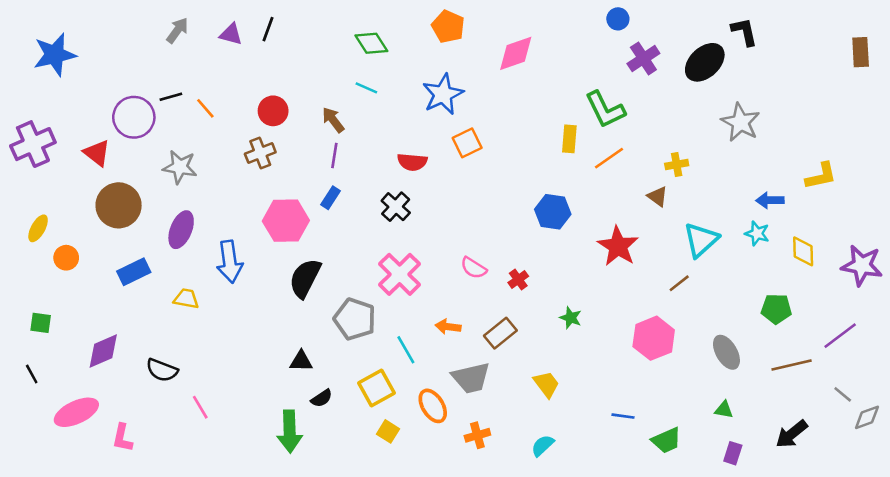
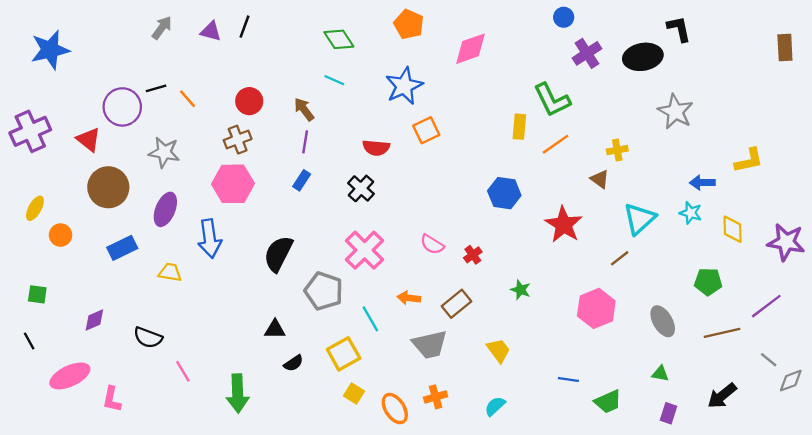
black ellipse: (705, 62) -> (643, 57), turned 33
pink hexagon: (286, 221) -> (233, 184), moved
purple diamond: (103, 351) -> (94, 320), size x0.7
orange ellipse: (433, 406) -> (395, 409), moved
green arrow: (290, 431) -> (238, 393), moved

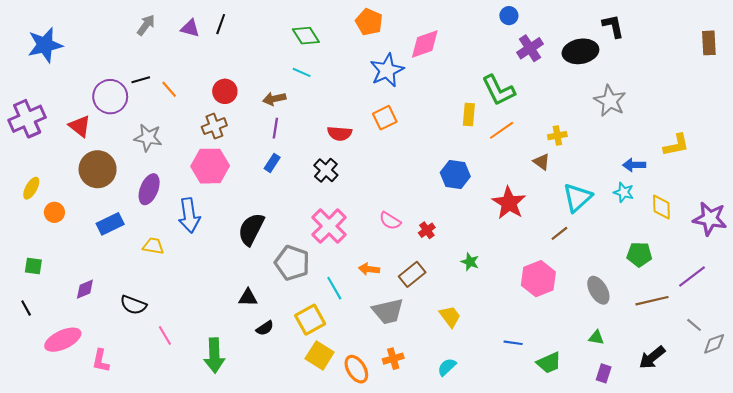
blue star: (404, 86) -> (387, 70), moved
brown arrow: (304, 109) -> (274, 99), turned -65
yellow square: (354, 393) -> (320, 355), size x1.5

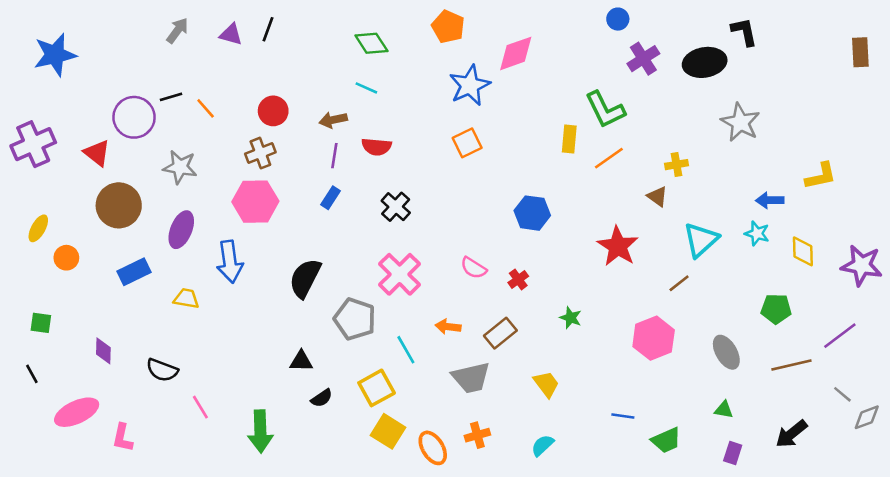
red semicircle: (340, 133) -> (377, 147), moved
blue hexagon: (455, 174) -> (532, 213), moved
purple diamond: (85, 289) -> (103, 351), turned -65

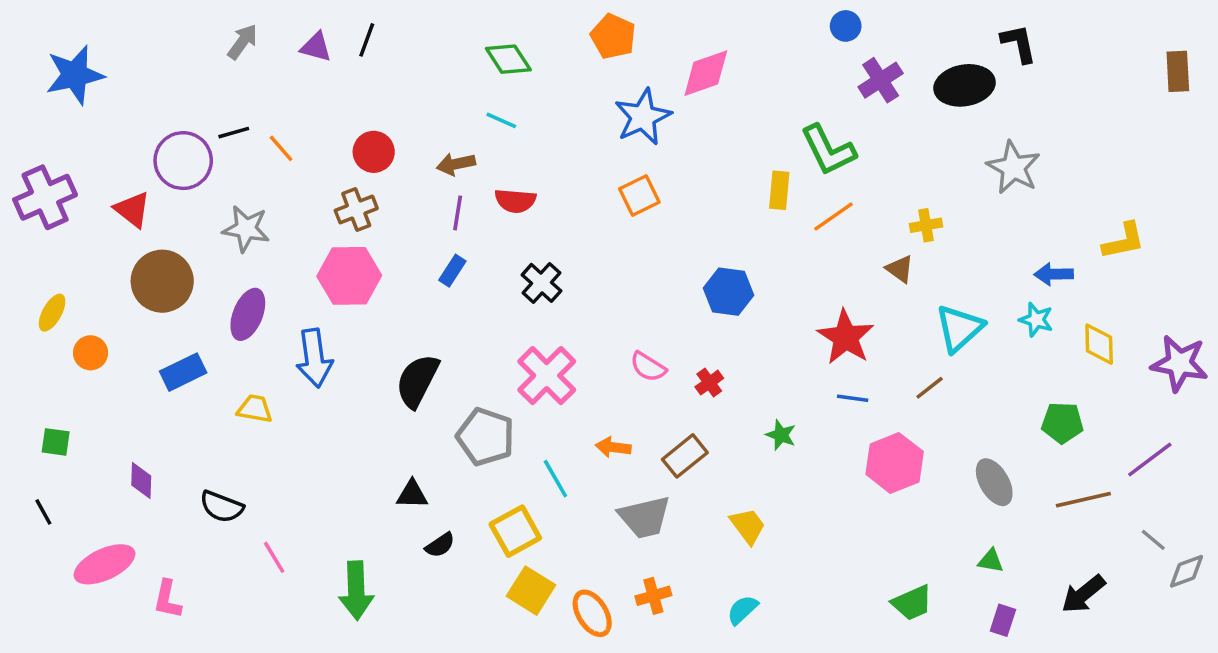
blue line: (623, 416) -> (853, 398), moved

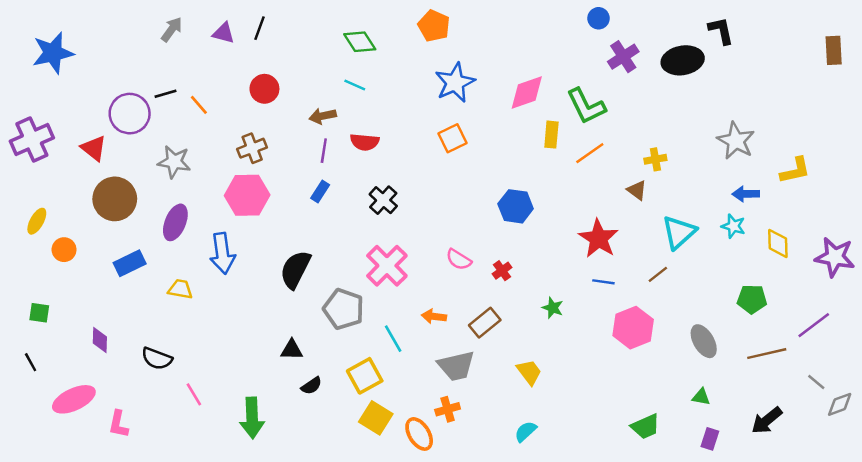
pink diamond: (706, 73) -> (527, 93), moved
red circle: (374, 152) -> (264, 89), moved
gray star: (1013, 168) -> (736, 141), moved
orange cross: (653, 596) -> (448, 409), moved

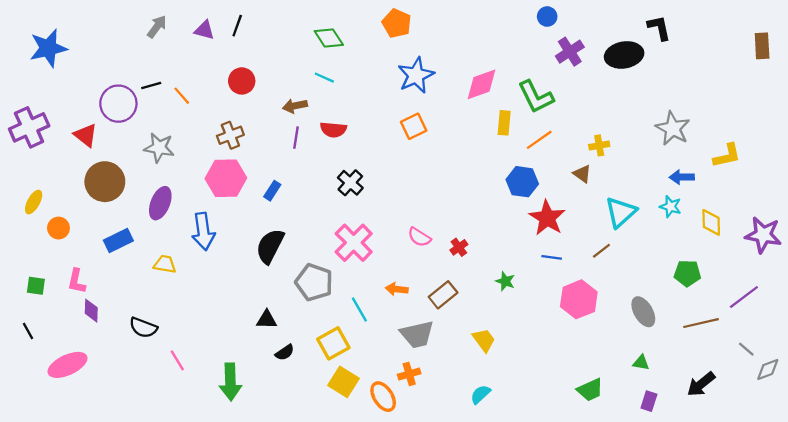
blue rectangle: (320, 191) -> (272, 191), moved
blue hexagon: (516, 206) -> (522, 182), moved
pink L-shape: (118, 424) -> (77, 281), moved

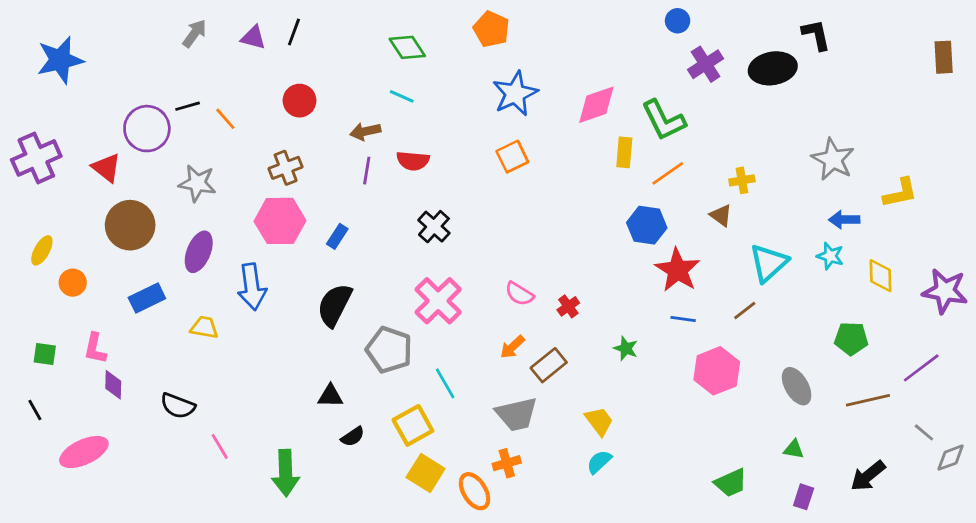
orange arrow: (397, 289) -> (512, 347), moved, turned -50
cyan semicircle: (480, 394) -> (599, 462), moved

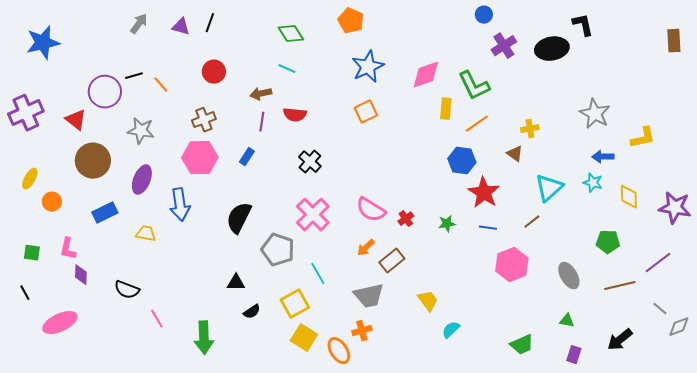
blue rectangle: (337, 236) -> (247, 157), moved
pink semicircle: (519, 294) -> (371, 210), size x1.4
green star: (626, 348) -> (447, 224), moved, turned -30
cyan semicircle: (599, 462) -> (451, 330), moved

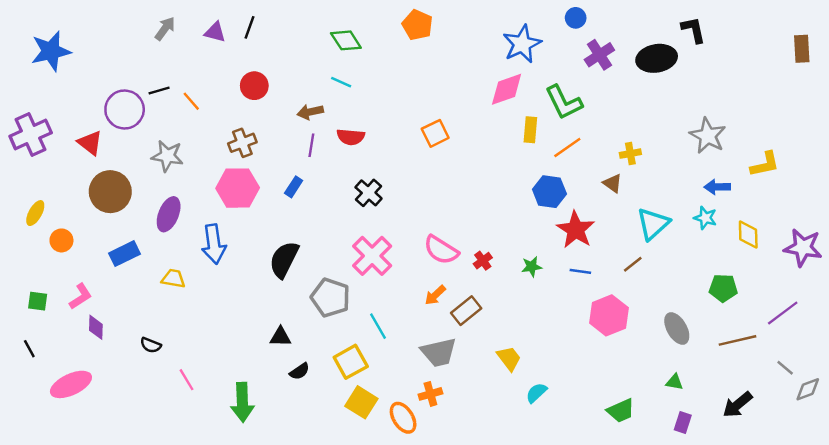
blue star: (368, 67) -> (522, 44), moved
pink L-shape: (68, 249) -> (81, 296), turned -135
black semicircle: (127, 290) -> (151, 345), size x0.7

